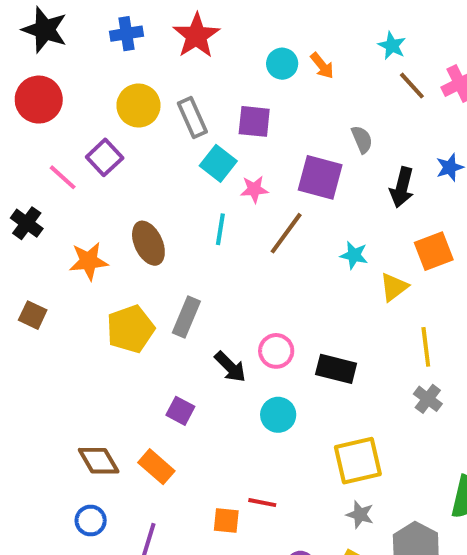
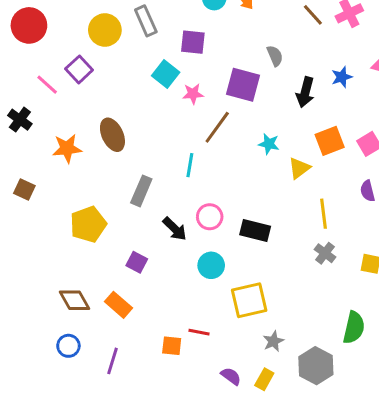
gray rectangle: (192, 117) -> (146, 21), moved
cyan line: (220, 229) -> (190, 165), moved
yellow pentagon: (131, 329) -> (88, 224), moved
yellow square: (358, 461) -> (249, 300), moved
gray star: (360, 515) -> (273, 341), turned 30

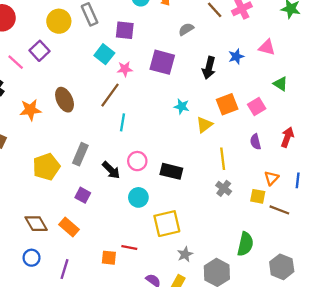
gray semicircle: (275, 56) -> (186, 29), moved, turned -98
brown line: (217, 127) -> (110, 95), moved
gray rectangle: (141, 191) -> (80, 154), moved

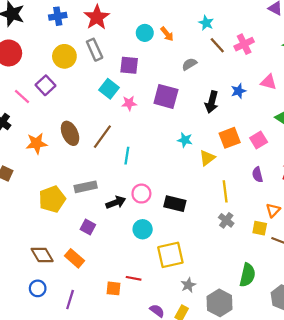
brown line: (110, 95) -> (102, 137), moved
gray rectangle: (80, 154) -> (86, 187), turned 55
black arrow: (111, 170) -> (116, 202), turned -66

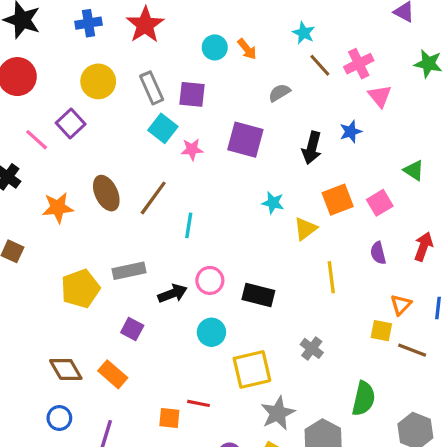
gray rectangle: (95, 50) -> (152, 88), moved
pink triangle: (269, 82) -> (380, 96), moved, turned 36
gray cross: (226, 220) -> (312, 348), moved
gray star: (188, 285) -> (278, 413), size x1.5

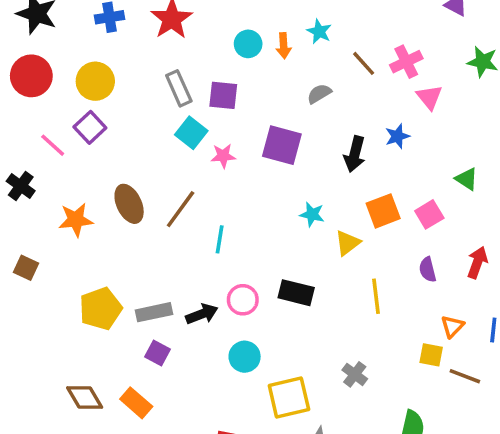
cyan star: (304, 33) -> (319, 31), moved
orange arrow: (247, 49) -> (284, 46), turned 35
yellow circle: (98, 81) -> (95, 81), moved
gray rectangle: (129, 271) -> (154, 312), moved
black rectangle: (258, 295) -> (296, 293), moved

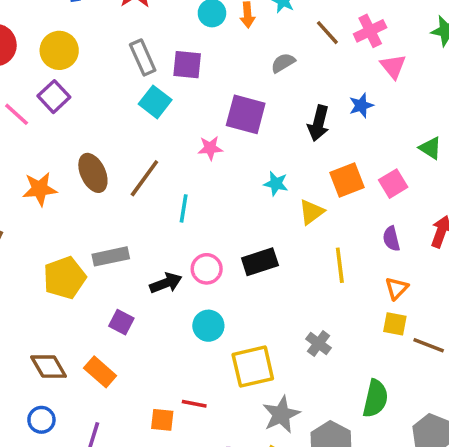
pink star: (223, 156) -> (210, 148), moved
black rectangle: (296, 293) -> (260, 262), turned -32
gray rectangle: (154, 312) -> (111, 256), moved
orange triangle: (452, 326) -> (397, 288), moved

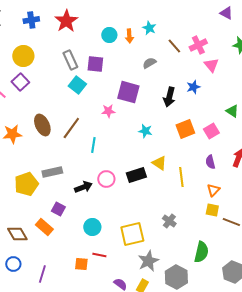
yellow triangle: (311, 212) -> (159, 163), moved, turned -49
cyan circle: (208, 326) -> (92, 227), moved
orange rectangle: (100, 372) -> (44, 227), moved

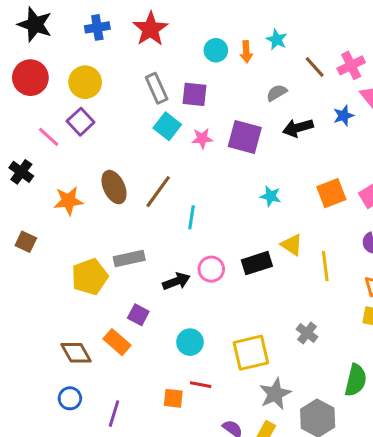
blue star: (193, 87) -> (344, 116), moved
black arrow: (169, 97) -> (298, 128), moved, turned 60
pink star: (108, 111) -> (202, 138), moved

